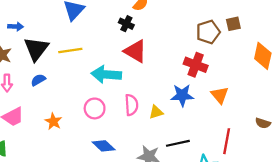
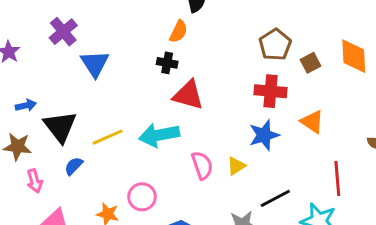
brown square: (233, 24) -> (310, 63), moved
yellow line: (70, 50) -> (108, 137), moved
pink circle: (95, 108) -> (142, 197), moved

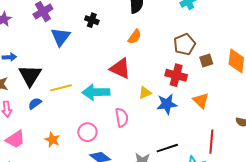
orange semicircle: (179, 32) -> (135, 37), moved
black cross: (167, 63) -> (92, 20), moved
yellow triangle: (236, 166) -> (145, 93), moved
pink circle: (142, 197) -> (87, 132), moved

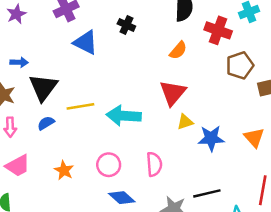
blue triangle: (61, 37) -> (86, 42), turned -45
red triangle: (120, 69) -> (173, 93), moved, turned 40
red cross: (176, 75) -> (218, 30), moved
pink semicircle: (122, 118) -> (154, 164), moved

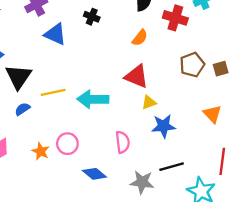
brown pentagon: (240, 65) -> (192, 65), moved
red triangle: (173, 93) -> (136, 76), turned -45
blue star: (211, 138) -> (164, 126), moved
pink circle: (109, 165) -> (67, 144), moved

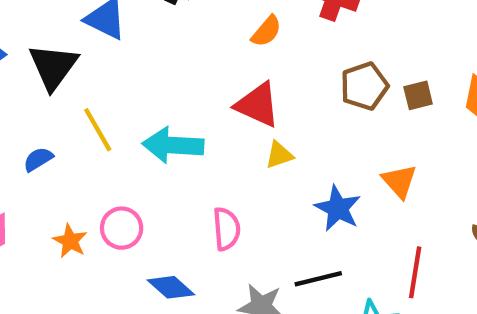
black triangle: (18, 77) -> (53, 67), moved
yellow line: (53, 92) -> (98, 130), turned 70
blue star: (164, 126) -> (338, 208), moved, turned 30

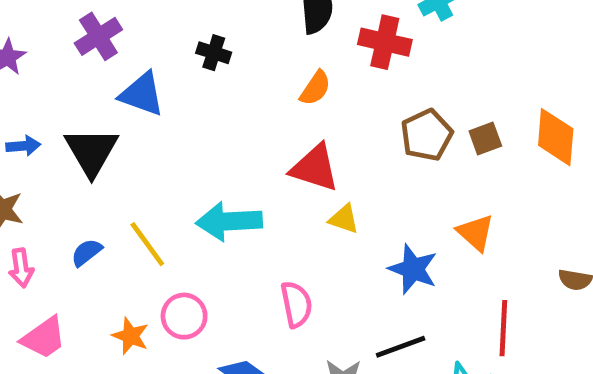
yellow line: (98, 130) -> (147, 244), moved
yellow triangle: (279, 155) -> (344, 219), turned 44

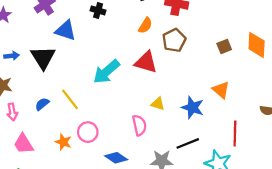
brown pentagon: (427, 135) -> (174, 40), moved
yellow triangle: (344, 219) -> (158, 104), moved
cyan arrow: (229, 221) -> (106, 72), moved, turned -36
pink trapezoid: (44, 338) -> (23, 144), turned 95

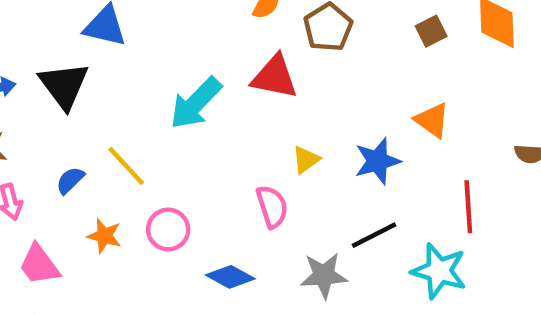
yellow triangle: (158, 104) -> (306, 160), turned -48
blue star: (193, 107) -> (377, 161), turned -30
orange star: (63, 142) -> (104, 236), moved

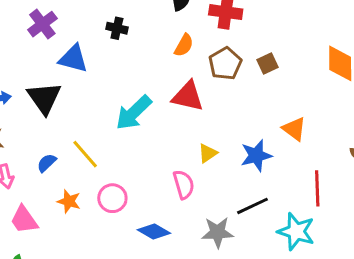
brown square: (431, 31) -> (268, 64), moved

